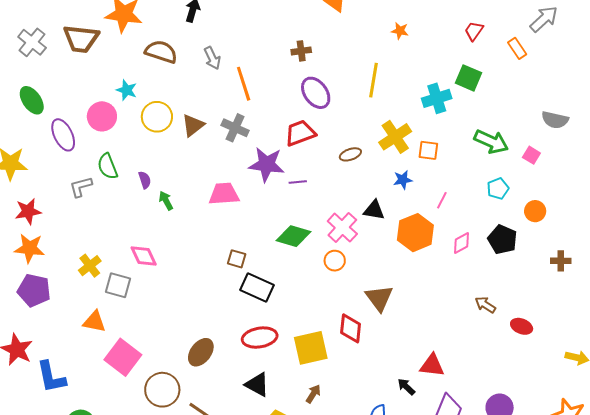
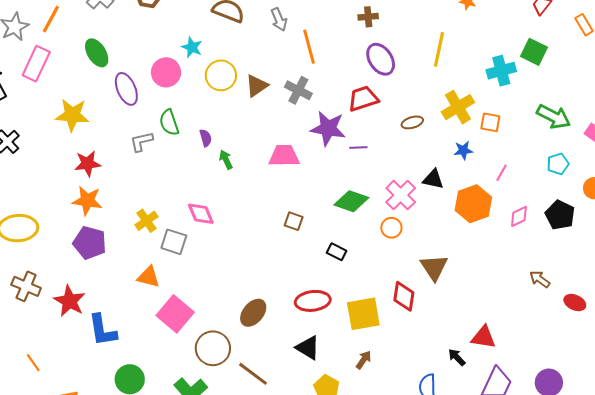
black rectangle: (257, 288) -> (337, 252), moved, size x0.6

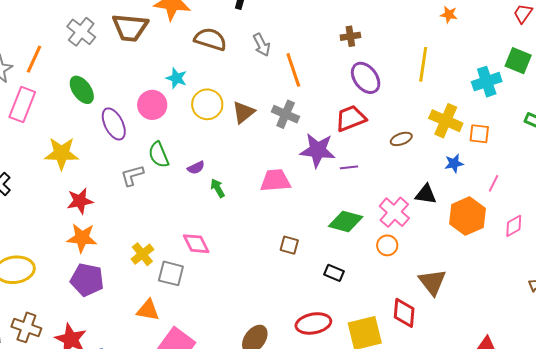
yellow cross: (458, 107) -> (446, 121), turned -32
purple semicircle: (206, 138) -> (196, 168), turned 84

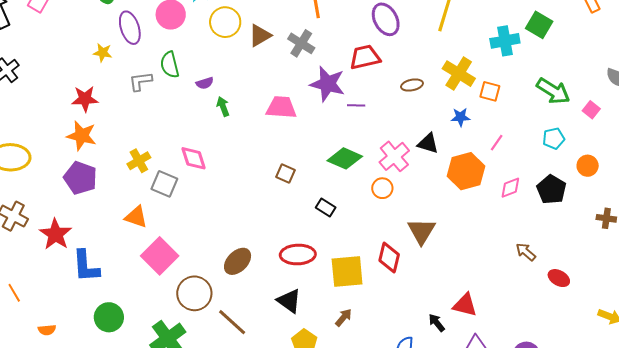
yellow star: (62, 153) -> (103, 53), moved, size x0.6

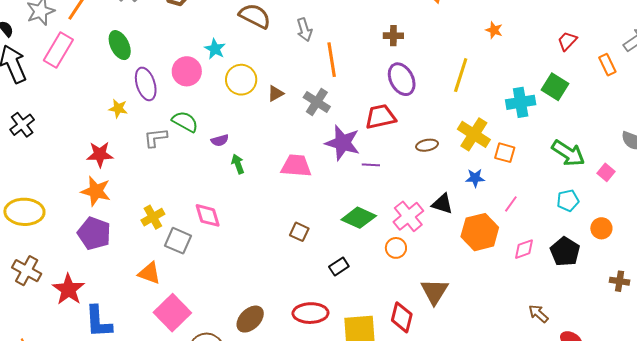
brown triangle: (260, 35) -> (276, 93), size x0.7
green semicircle: (170, 65) -> (185, 122), turned 132
black rectangle: (326, 208) -> (339, 266), turned -66

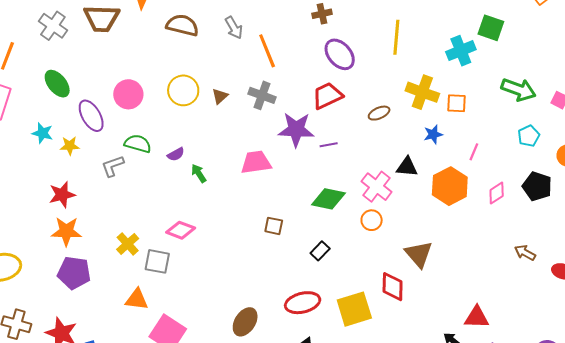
cyan star: (215, 49) -> (42, 133), moved
pink diamond: (208, 215) -> (181, 230), turned -40

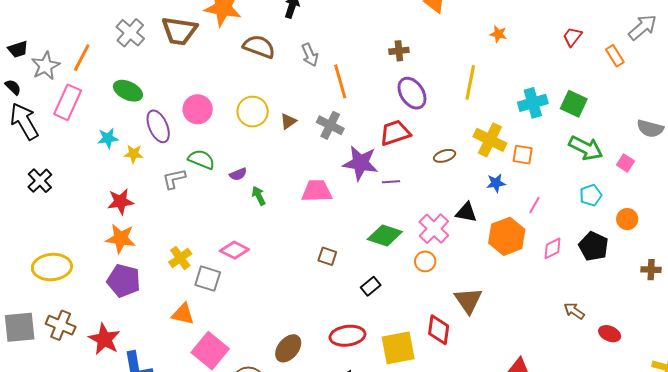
green square: (491, 28) -> (574, 104), moved
green ellipse: (57, 84) -> (128, 91), turned -32
cyan star: (42, 133) -> (108, 138), turned -30

